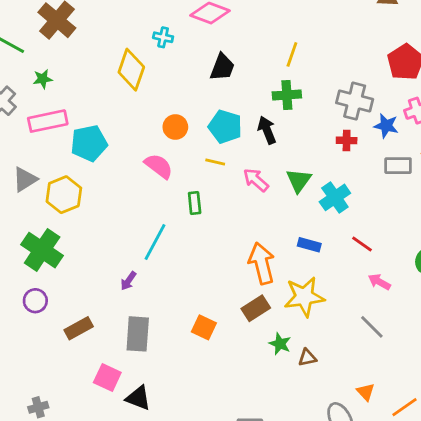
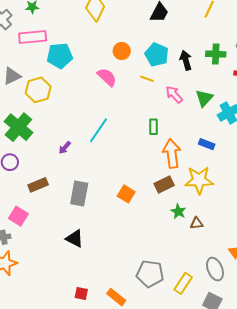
green cross: (287, 95) -> (216, 54), moved
green rectangle: (195, 203) -> (153, 127), moved
purple arrow: (128, 281) -> (65, 148), moved
pink square: (107, 377) -> (18, 216), moved

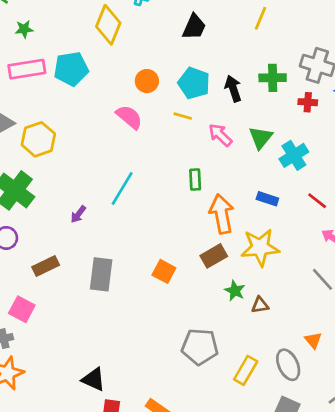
cyan pentagon: (60, 56) -> (71, 69), moved
black triangle: (75, 239) -> (94, 379), moved
gray pentagon: (150, 274) -> (200, 347), moved
yellow rectangle: (183, 283) -> (246, 370), moved

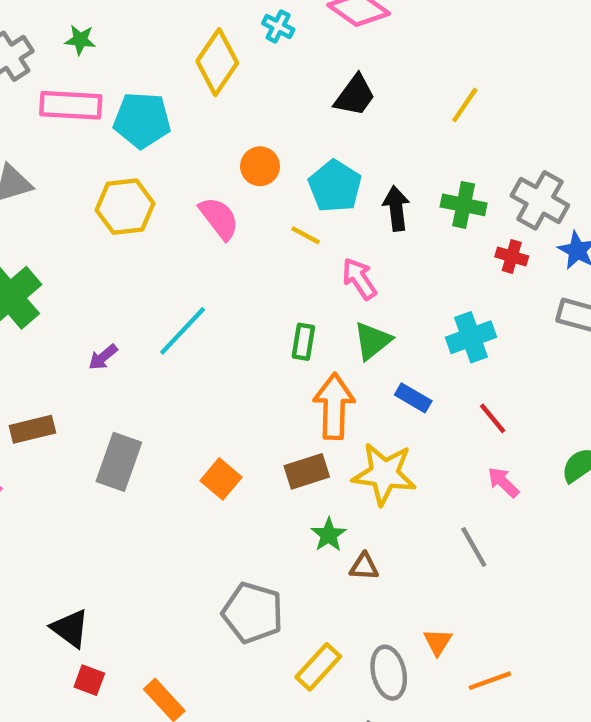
green triangle: (261, 138) -> (373, 341), moved
yellow hexagon: (38, 139) -> (125, 207), moved

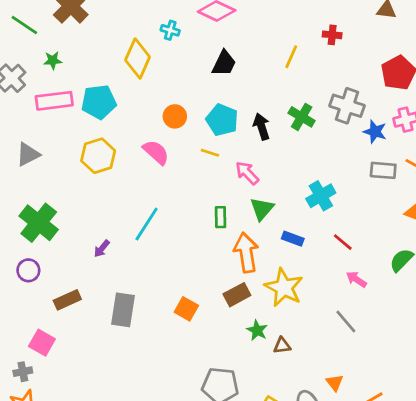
green cross: (464, 205) -> (302, 117), turned 30
red cross: (512, 256) -> (332, 35), moved
yellow star: (384, 474) -> (284, 287), turned 30

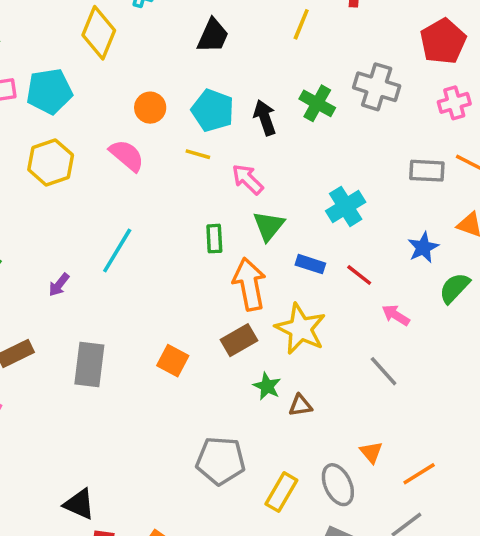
blue star: (375, 132) -> (423, 247), moved, turned 30
red line: (343, 242) -> (359, 275), moved

